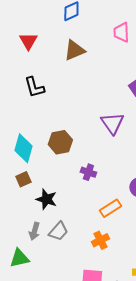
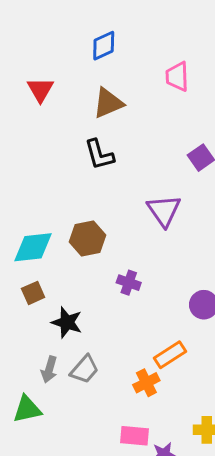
black L-shape: (34, 87) -> (99, 155), moved
cyan diamond: (23, 148) -> (33, 247), turned 68
orange rectangle: (110, 208) -> (170, 355), moved

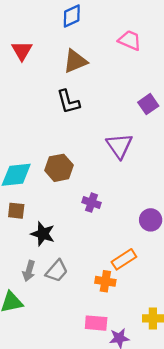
pink trapezoid: (177, 77) -> (130, 40), turned 115
brown square: (33, 293) -> (16, 211), turned 30
orange cross: (146, 383) -> (105, 281), turned 36

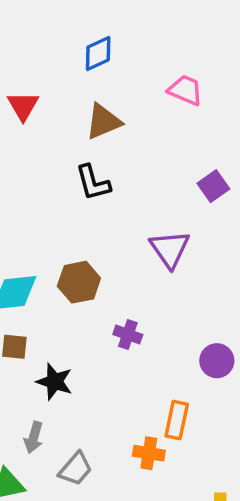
orange rectangle: (124, 259) -> (177, 420), turned -45
gray trapezoid: (57, 271) -> (75, 469), moved

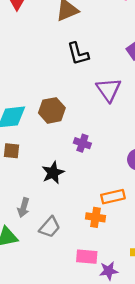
black L-shape: (93, 183) -> (78, 54), moved
black star: (55, 382) -> (53, 173), moved, turned 30
orange rectangle: (177, 420) -> (113, 197), turned 65

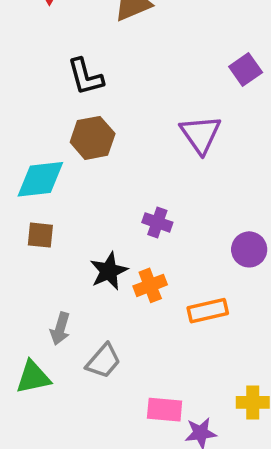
black L-shape: (78, 54) -> (85, 77), moved
brown hexagon: (52, 110) -> (93, 138), moved
orange cross: (96, 217) -> (150, 285), moved, turned -30

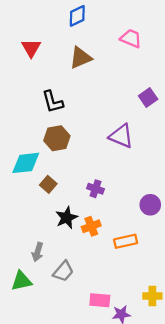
purple triangle: (201, 134) -> (121, 136), turned -32
brown square: (40, 235) -> (48, 184), moved, turned 35

